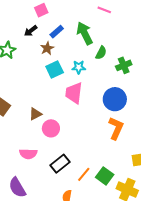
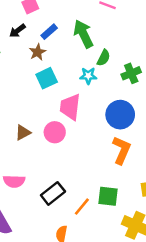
cyan star: (79, 67) -> (88, 76), moved
pink circle: (51, 128) -> (55, 132), moved
green square: (105, 176) -> (108, 196), moved, turned -30

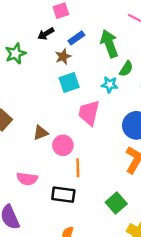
pink circle: (55, 132) -> (63, 145), moved
black rectangle: (53, 193) -> (63, 195), turned 40
green square: (108, 196) -> (116, 203), turned 36
orange line: (82, 207) -> (78, 168), moved, turned -48

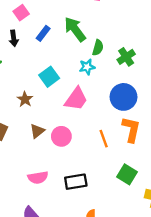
black arrow: (46, 34) -> (14, 38), turned -49
brown star: (63, 57) -> (25, 99), moved
pink trapezoid: (89, 113) -> (76, 99), turned -140
orange line: (78, 168) -> (104, 139), moved

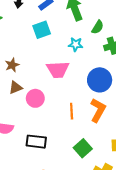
green semicircle: (98, 48) -> (98, 27), moved
cyan square: (49, 77) -> (42, 30), moved
brown star: (25, 99) -> (12, 65), moved
pink trapezoid: (76, 99) -> (58, 70), turned 35

